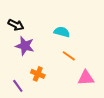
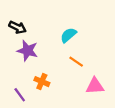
cyan semicircle: (62, 32) -> (68, 35), turned -56

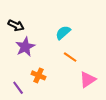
purple star: (27, 51) -> (25, 47), turned 30
pink triangle: (95, 86) -> (88, 80), turned -30

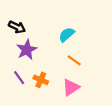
pink triangle: (88, 80) -> (71, 87), moved
purple line: (18, 88) -> (19, 78), moved

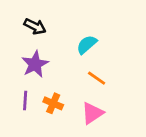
black arrow: (17, 27) -> (35, 26), moved
purple line: (19, 78) -> (25, 101), turned 40

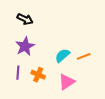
cyan semicircle: (87, 45) -> (62, 55), moved
orange line: (97, 78) -> (84, 56), moved, turned -56

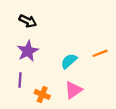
orange line: (84, 56) -> (100, 53), moved
orange cross: (38, 75) -> (42, 94), moved

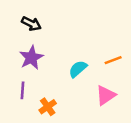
pink triangle: (73, 90) -> (106, 95), moved
orange cross: (42, 94) -> (48, 107), turned 32

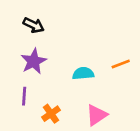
cyan semicircle: (78, 69) -> (83, 73), turned 36
pink triangle: (106, 95) -> (97, 115), moved

